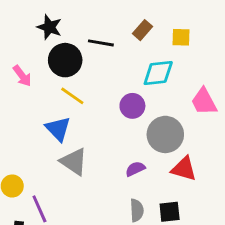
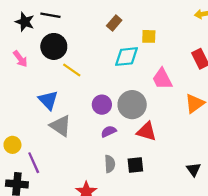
black star: (49, 27) -> (25, 22), moved
yellow square: (181, 37) -> (149, 36), moved
black line: (101, 43) -> (50, 15), moved
yellow line: (72, 96) -> (72, 70), moved
purple circle: (132, 106) -> (102, 105), moved

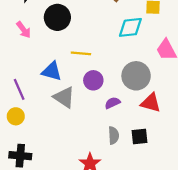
yellow line: (72, 70) -> (81, 53), moved, turned -30
blue triangle: (48, 100) -> (52, 71), turned -30
purple circle: (102, 105) -> (93, 80), moved
purple line: (34, 163) -> (19, 89), moved

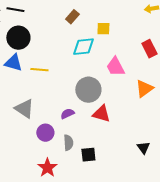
blue triangle: (52, 71) -> (13, 63), moved
purple circle: (93, 80) -> (45, 133), moved
black square: (139, 137) -> (88, 155), moved

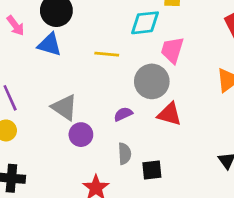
pink trapezoid: (115, 67) -> (172, 50), moved, turned 45
yellow line: (39, 70) -> (107, 54), moved
purple circle: (45, 133) -> (81, 135), moved

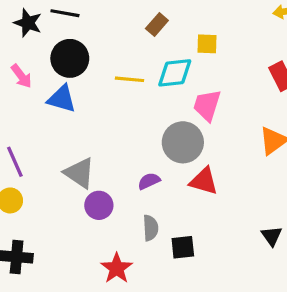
yellow line: (107, 54) -> (130, 79), moved

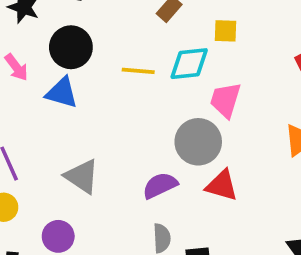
purple semicircle: (149, 181) -> (160, 185), size x1.4
purple circle: (99, 205) -> (58, 236), moved

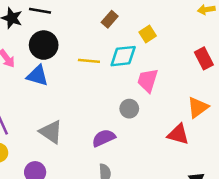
yellow square: (225, 31) -> (148, 34), turned -35
gray circle: (198, 142) -> (129, 109), size x0.6
red triangle: (222, 185) -> (178, 134), moved

